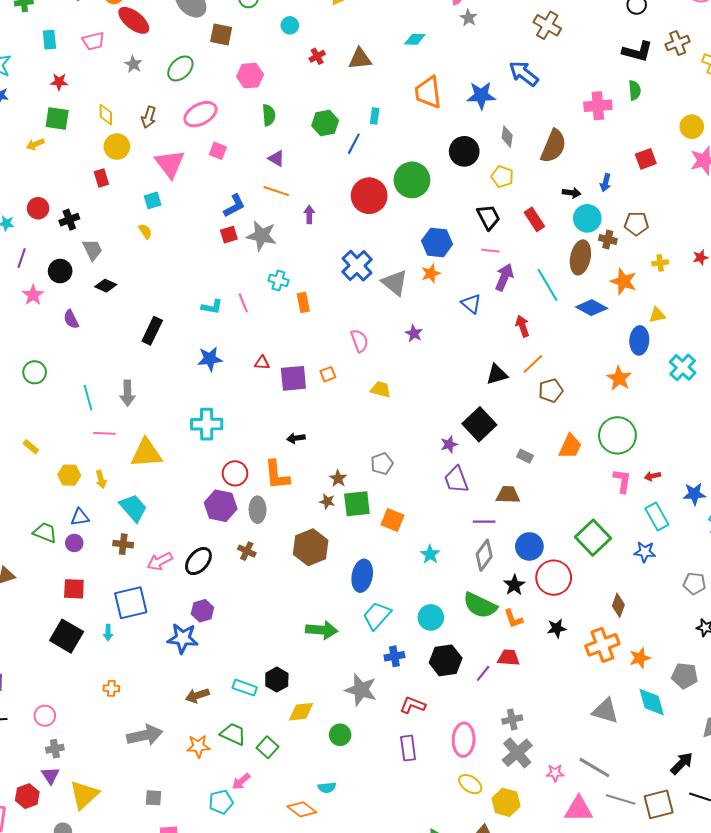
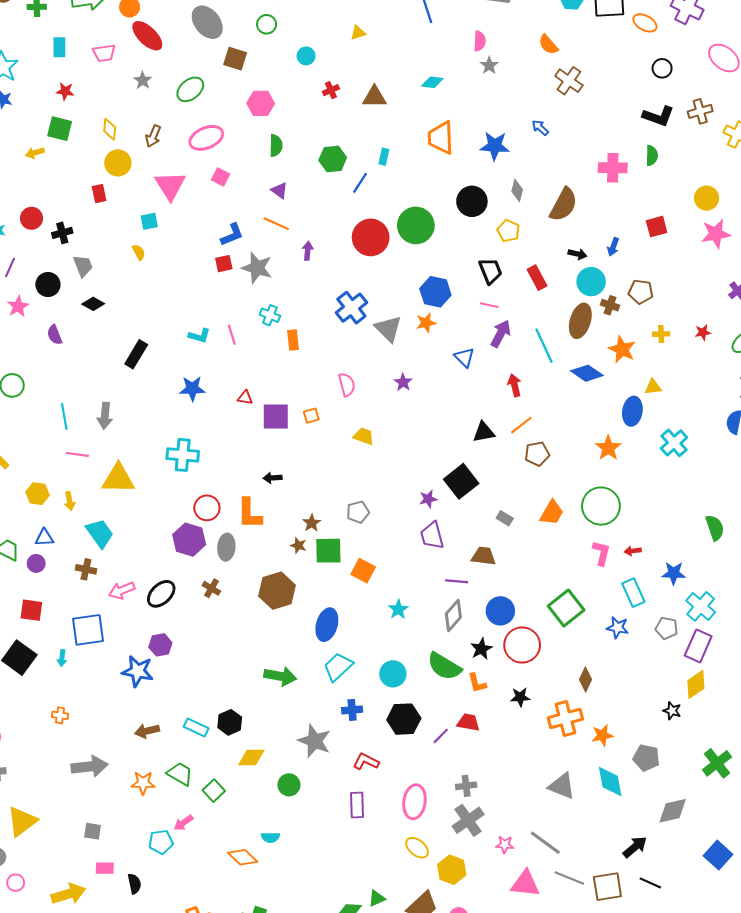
blue arrow: (524, 74) -> (540, 128), size x0.6
gray pentagon: (694, 583) -> (667, 628), moved

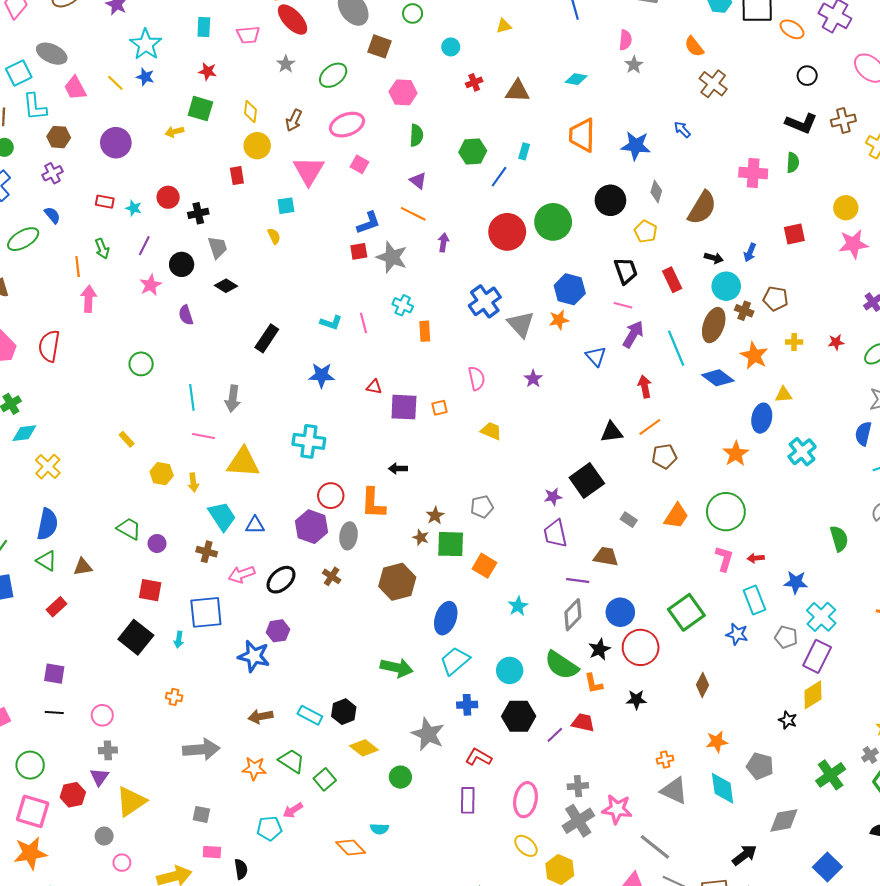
blue triangle: (44, 538) -> (255, 525), moved
orange cross: (565, 718) -> (665, 760), moved, size x0.5
yellow diamond: (251, 757) -> (364, 748), turned 36
pink star: (505, 845) -> (617, 809), moved, size x1.6

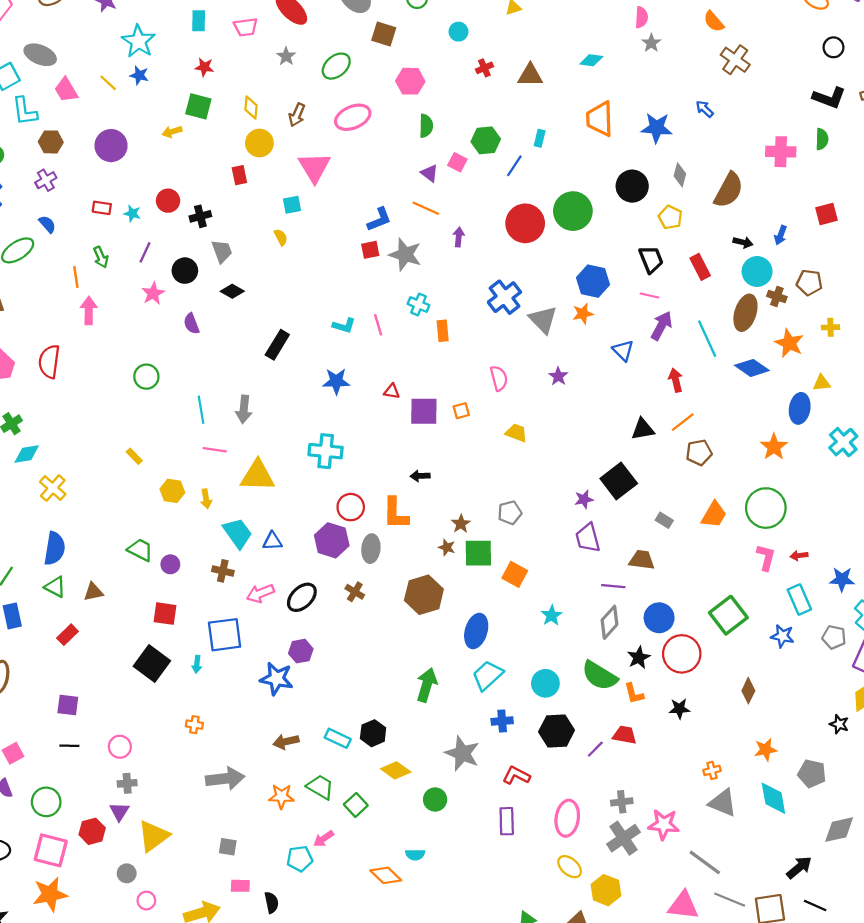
pink square: (360, 164) -> (457, 162), moved
green arrow: (397, 668) -> (427, 685), turned -84

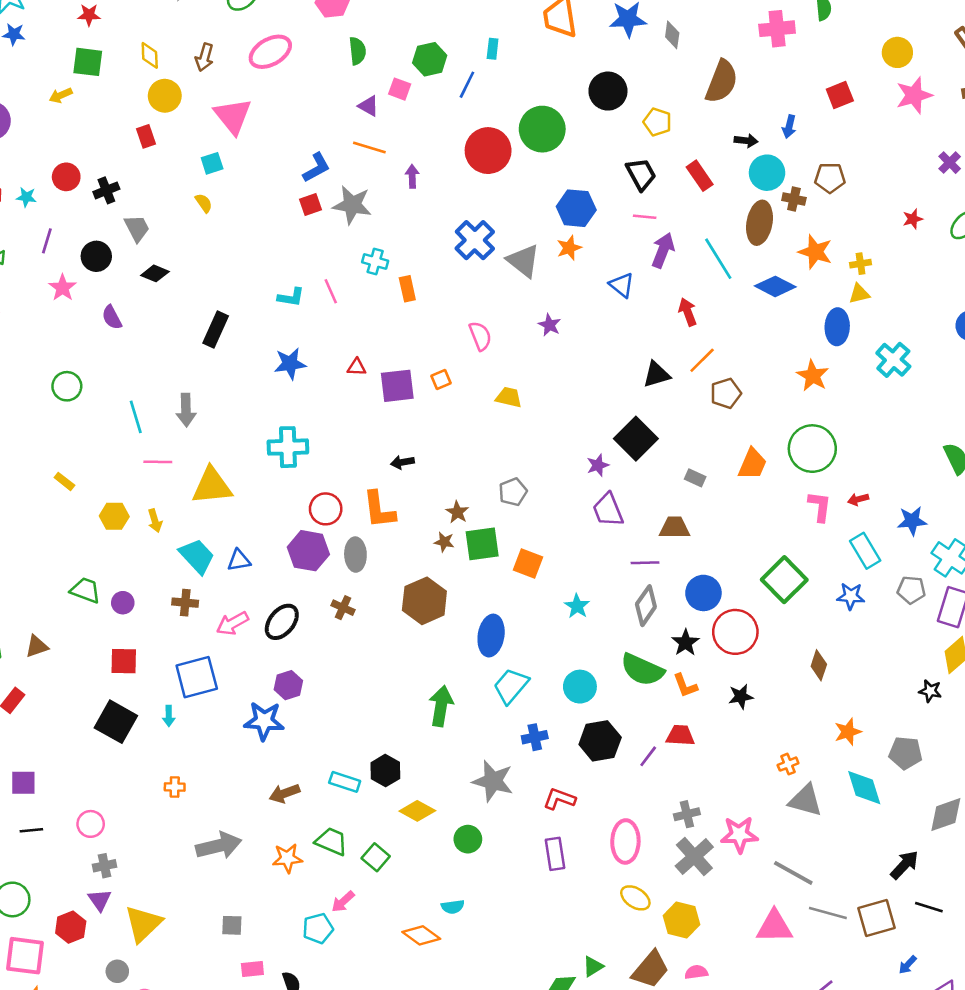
gray diamond: (680, 175) -> (672, 35), moved
yellow cross: (831, 327) -> (861, 264), moved

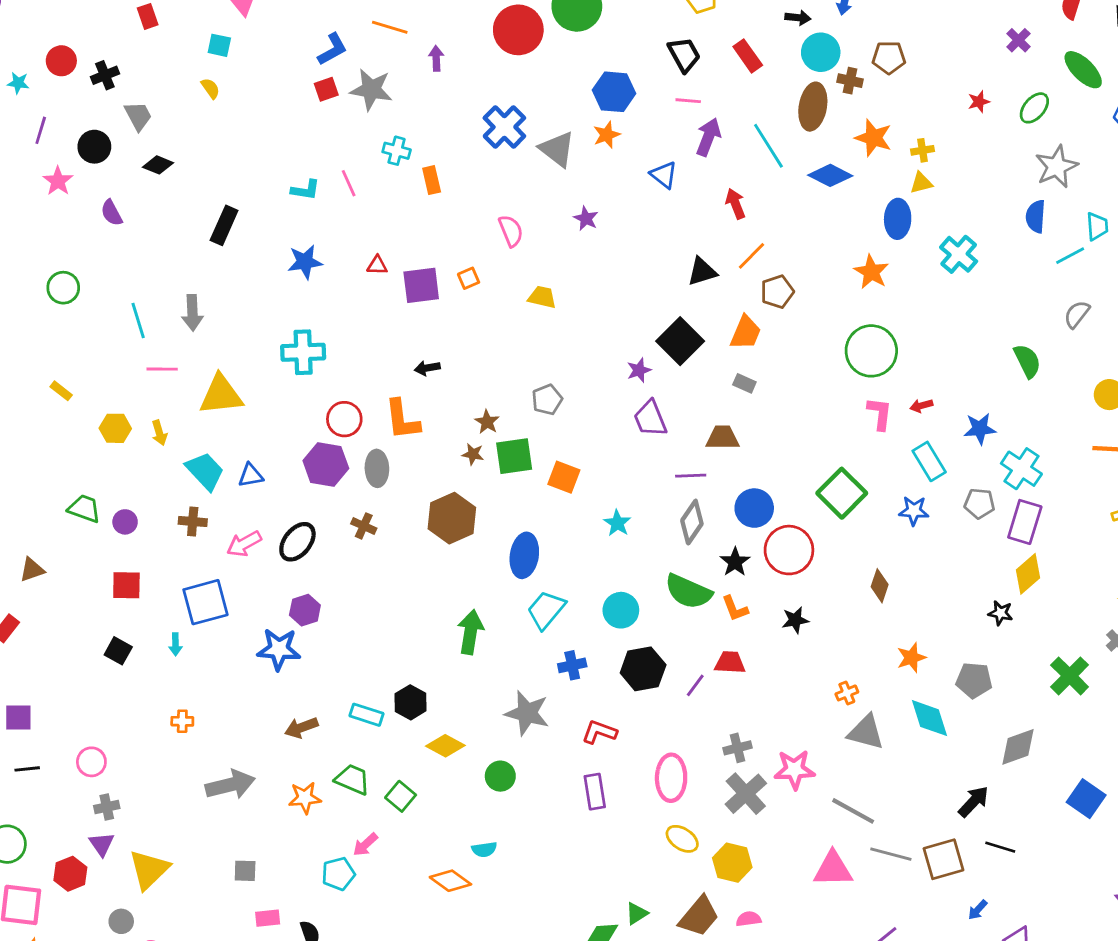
cyan square: (212, 163) -> (219, 45), turned 30
orange trapezoid: (752, 464) -> (746, 333), moved
black square: (116, 722) -> (118, 651), size x0.6

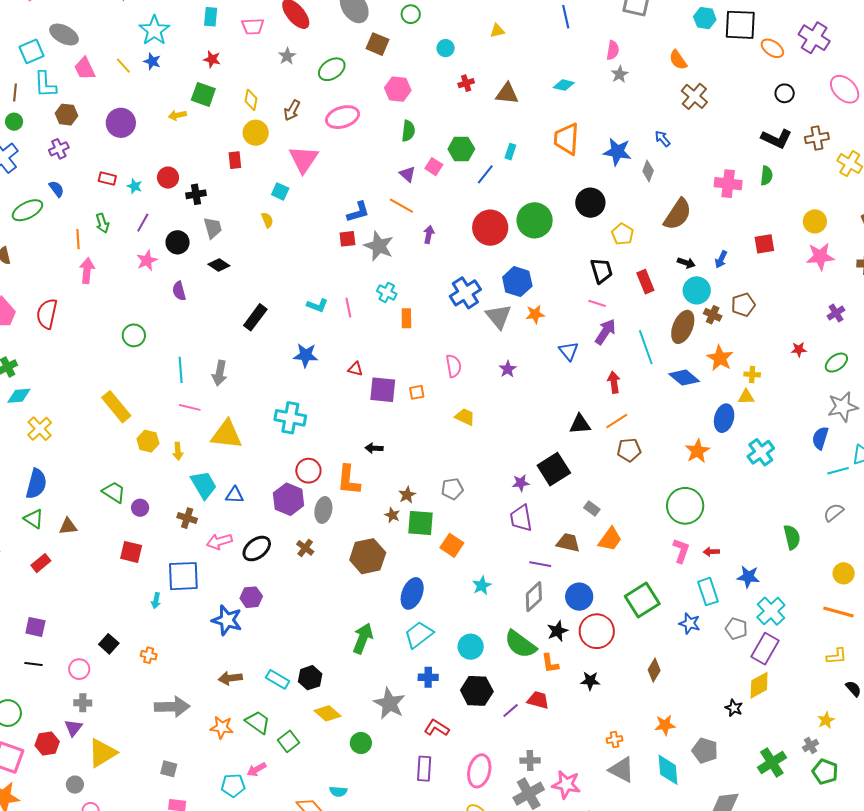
brown pentagon: (889, 57) -> (743, 305), turned -30
blue hexagon: (614, 92) -> (517, 282), moved
orange trapezoid: (746, 333) -> (610, 539), moved
yellow rectangle: (61, 391) -> (116, 407), size x2.0
black square: (118, 651) -> (109, 644), moved

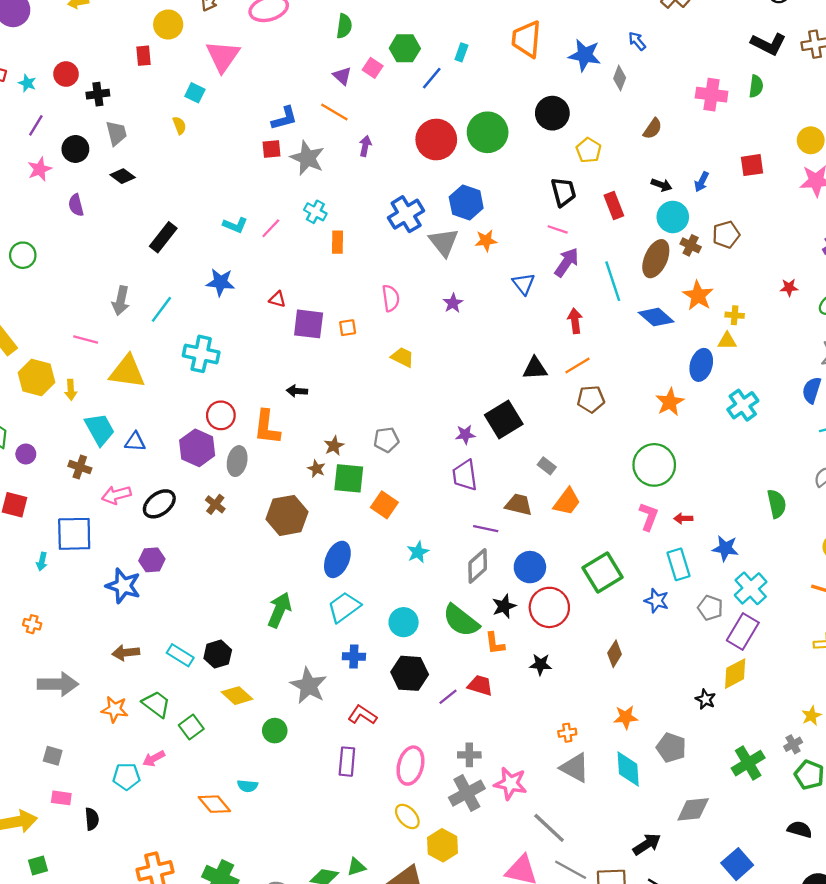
brown semicircle: (678, 214) -> (653, 129), size x0.6
pink line: (348, 308) -> (271, 228), turned 54
cyan line: (181, 370) -> (161, 309), moved, turned 40
yellow hexagon: (148, 441) -> (37, 377), size x1.4

